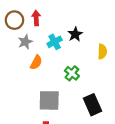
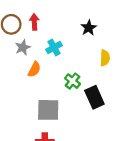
black star: (75, 34) -> (89, 28), moved
black rectangle: (93, 105) -> (94, 97), moved

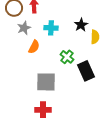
black star: (89, 28) -> (81, 25), moved
cyan cross: (54, 47) -> (51, 28), turned 32

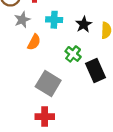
black star: (81, 25) -> (84, 24), moved
gray square: (46, 82) -> (48, 83), turned 30

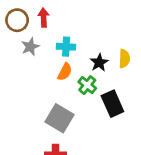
black star: (84, 24) -> (99, 63), moved
orange semicircle: (34, 42) -> (65, 72), moved

